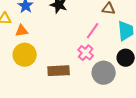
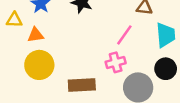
pink cross: (86, 53) -> (116, 62), turned 35

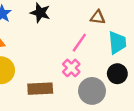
pink cross: (116, 62) -> (71, 68), turned -30

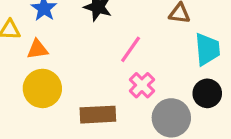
pink line: (79, 43) -> (131, 49), moved

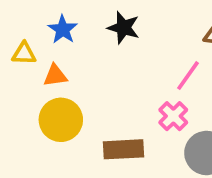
pink line: (131, 49) -> (188, 76), moved

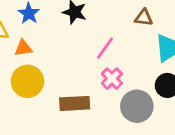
pink line: (188, 76) -> (105, 48), moved

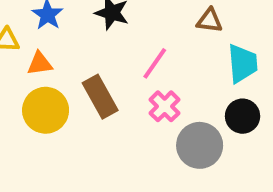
brown rectangle: (75, 103) -> (100, 97), moved, turned 64

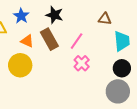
orange triangle: (40, 63) -> (27, 41), moved, turned 32
brown rectangle: (100, 97) -> (49, 39), moved
gray circle: (200, 145) -> (118, 91), moved

